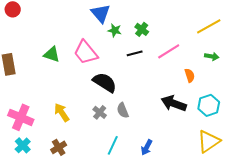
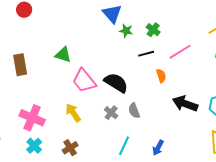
pink trapezoid: (86, 52) -> (84, 81), moved
orange semicircle: (190, 75) -> (161, 76), moved

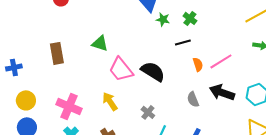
pink line: (180, 52) -> (221, 61), moved
gray semicircle: (134, 111) -> (193, 99), moved
gray cross: (111, 113) -> (148, 112), moved

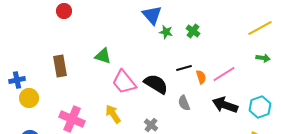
black line: (183, 42) -> (184, 68), moved
gray semicircle: (193, 99) -> (184, 103), moved
yellow circle: (26, 100) -> (29, 98), moved

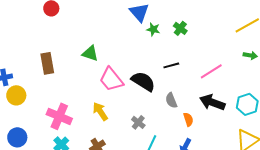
orange semicircle: (201, 77) -> (188, 119), moved

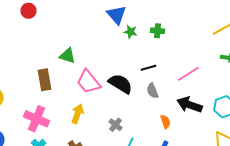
green cross: (180, 28) -> (157, 31), turned -32
brown rectangle: (47, 63) -> (44, 80), moved
gray semicircle: (171, 100) -> (152, 91), moved
yellow arrow: (100, 111) -> (77, 114), turned 54

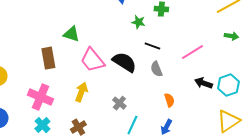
green star: (130, 32) -> (138, 22), moved
black line: (148, 68) -> (152, 46), turned 35
black arrow: (189, 105) -> (203, 83), moved, size x0.7

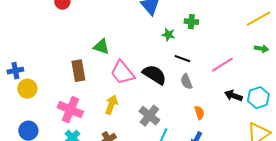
gray cross: (119, 103) -> (149, 116), size x1.5

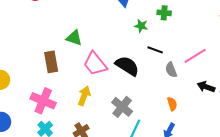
gray semicircle: (186, 82) -> (171, 70), moved

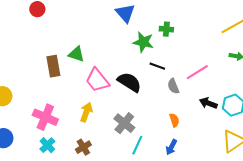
green star: (141, 26) -> (143, 42), size x1.5
brown rectangle: (51, 62) -> (53, 66), moved

